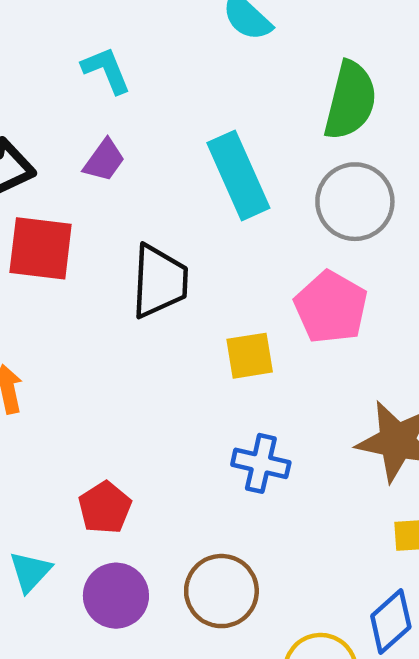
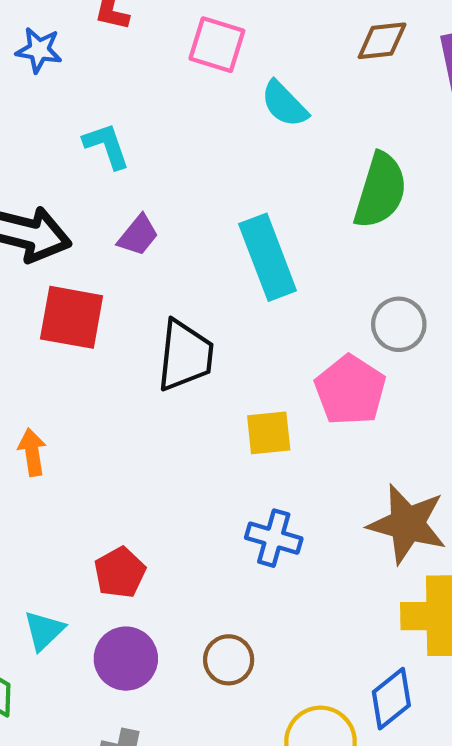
cyan L-shape: (106, 70) -> (107, 146), moved
gray circle: (355, 202) -> (399, 324), moved, size x0.7
brown circle: (221, 591) -> (229, 660), size x0.7

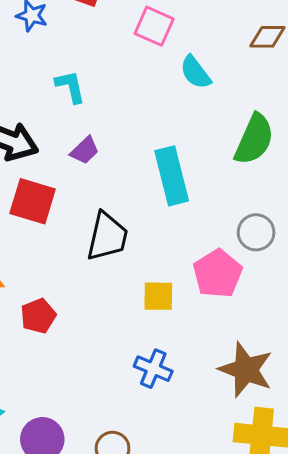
red pentagon: (120, 573) -> (38, 316), moved

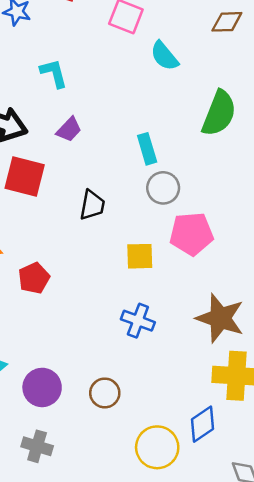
cyan rectangle: (172, 176) -> (147, 149), size x0.6
gray circle: (256, 232) -> (163, 188), moved
black trapezoid: (107, 237) -> (92, 205), size x0.7
pink pentagon: (218, 274) -> (191, 234), turned 30

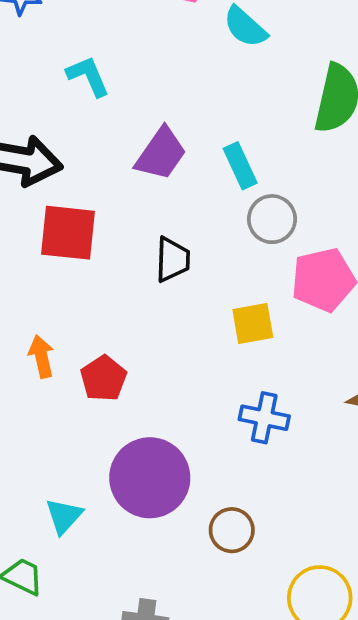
purple trapezoid: (69, 129) -> (161, 154), moved, size x1.4
purple circle: (42, 387) -> (150, 478), moved, size x1.4

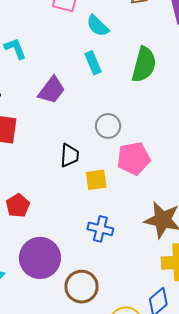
cyan rectangle: (240, 166) -> (93, 63), moved
black trapezoid: (173, 260) -> (70, 155), moved
brown circle: (232, 530) -> (82, 287), size x1.4

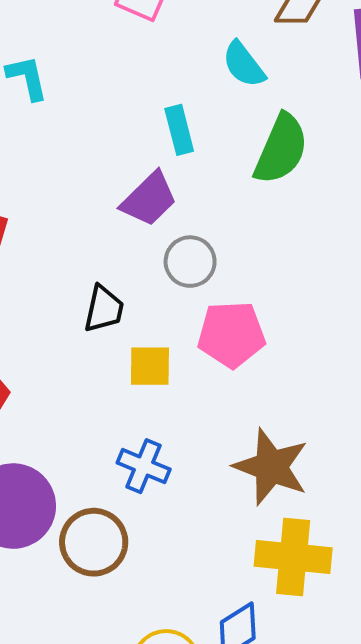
cyan semicircle: (98, 26) -> (244, 64), moved
purple trapezoid: (52, 90) -> (149, 199), moved
brown circle: (82, 287) -> (94, 542), moved

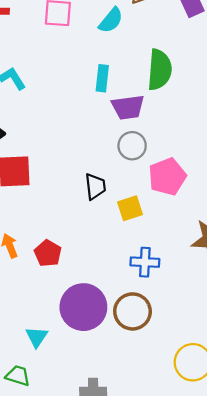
cyan semicircle: (244, 64) -> (111, 20), moved, turned -84
cyan rectangle: (179, 130) -> (102, 78), turned 40
purple trapezoid: (149, 199) -> (128, 107), moved, turned 56

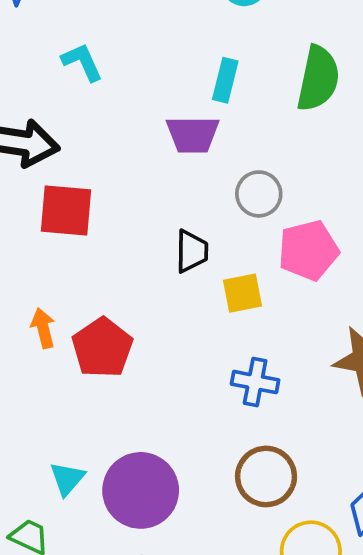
purple trapezoid: (128, 107) -> (193, 134), moved
red pentagon: (48, 253) -> (102, 348), size x1.4
purple circle: (83, 307) -> (141, 490), moved
brown circle: (132, 311) -> (266, 476), moved

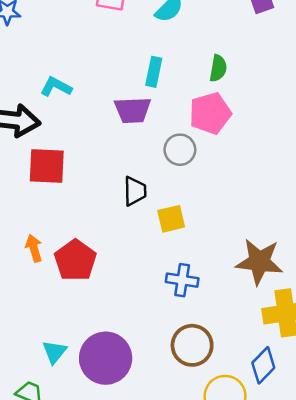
cyan L-shape: (82, 62) -> (56, 87), moved, turned -36
green semicircle: (318, 79) -> (218, 68), size x0.6
pink pentagon: (308, 250) -> (210, 113), moved

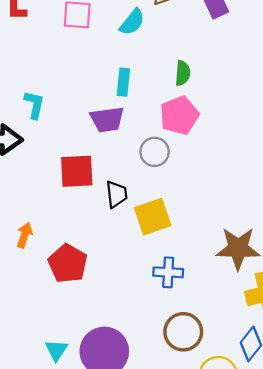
cyan L-shape: (56, 87) -> (34, 105), turned 80
red square: (47, 166) -> (77, 171), moved
yellow square: (171, 219) -> (153, 217), size x1.4
orange arrow: (34, 248) -> (25, 235), moved, turned 40

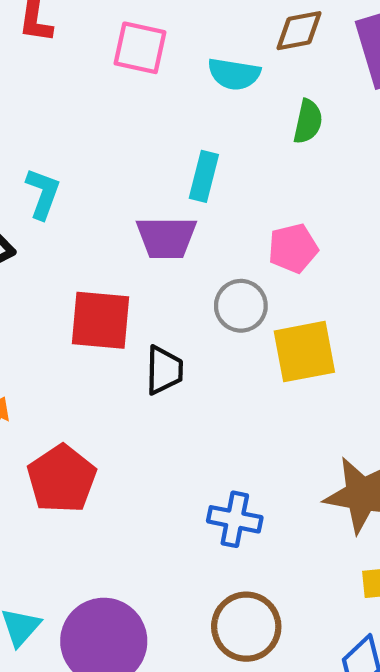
cyan semicircle: (132, 22) -> (234, 74), turned 52
green semicircle: (183, 73) -> (308, 122), moved
pink pentagon: (179, 115) -> (293, 248), size x0.7
yellow square: (153, 217) -> (304, 352), moved

